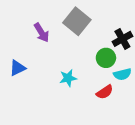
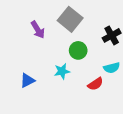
green circle: (106, 58) -> (78, 50), moved
blue triangle: (17, 68) -> (27, 80), moved

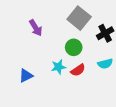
gray square: (70, 19) -> (79, 18), moved
red semicircle: (95, 84) -> (78, 70), moved

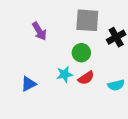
gray square: (79, 18) -> (87, 20), turned -35
cyan semicircle: (105, 64) -> (116, 85), moved

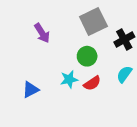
gray square: (87, 20) -> (93, 22), turned -30
cyan semicircle: (116, 85) -> (124, 74), moved, turned 140

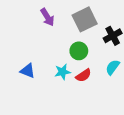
purple arrow: (42, 33) -> (47, 17), moved
blue triangle: (30, 90) -> (28, 71), moved, turned 49

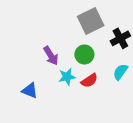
purple arrow: (47, 17) -> (51, 56), moved
blue triangle: (28, 71) -> (30, 90), moved

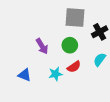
gray square: (91, 21) -> (75, 17), turned 30
cyan star: (67, 77) -> (55, 74), moved

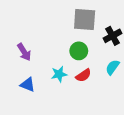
purple arrow: (42, 46) -> (24, 52), moved
cyan star: (55, 74) -> (59, 74), moved

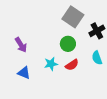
gray square: (85, 20) -> (73, 17), turned 30
cyan semicircle: (112, 67) -> (97, 58), turned -56

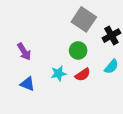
cyan semicircle: (97, 58) -> (111, 67), turned -120

